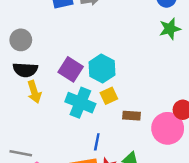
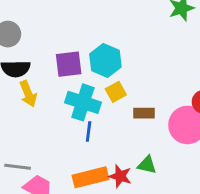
purple square: (71, 69) -> (69, 64), turned -35
blue line: (97, 142) -> (89, 131), moved

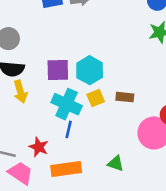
brown rectangle: (144, 113) -> (125, 97), moved
red star: (120, 176) -> (39, 147), moved

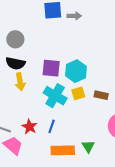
blue line: (69, 129) -> (52, 126), moved
green triangle: (116, 164) -> (88, 146), turned 32
orange rectangle: (66, 169) -> (63, 150), moved

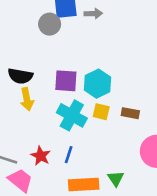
gray circle: (15, 39) -> (50, 24), moved
yellow square: (78, 93) -> (101, 112), turned 32

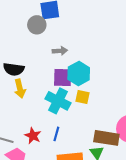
gray arrow: (93, 14) -> (60, 51), moved
purple square: (66, 81) -> (63, 77), moved
brown rectangle: (130, 113) -> (106, 138), moved, size x1.6

